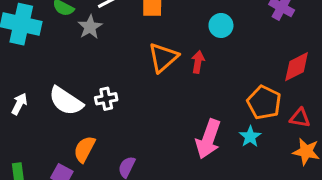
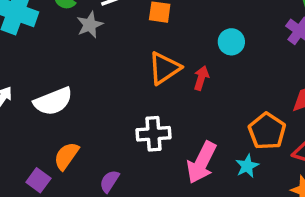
white cross: (106, 99) -> (154, 134), moved, size x1.4
white semicircle: (66, 101) -> (53, 101), turned -63

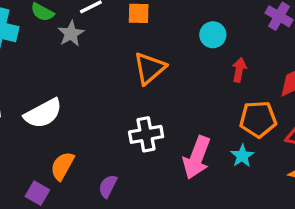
red arrow: (201, 78) -> (239, 70), moved
orange pentagon: (267, 131) -> (258, 119), turned -30

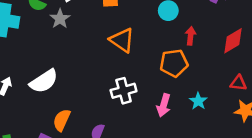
orange triangle: (150, 68) -> (122, 40), turned -40
orange pentagon: (258, 119) -> (174, 63), moved
pink arrow: (197, 158) -> (164, 105), size x0.7

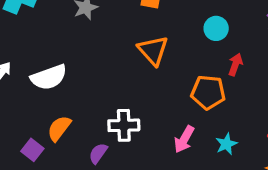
white cross: (124, 91) -> (124, 125), moved

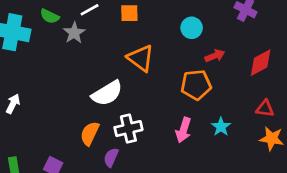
red arrow: (235, 64) -> (215, 56), turned 60
white semicircle: (49, 77) -> (107, 93), moved
orange semicircle: (59, 128) -> (90, 133), moved

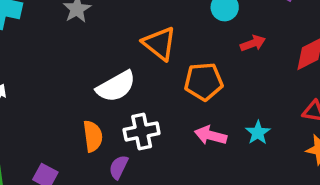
orange pentagon: (196, 85) -> (204, 81), moved
pink arrow: (183, 130) -> (211, 135), turned 85
orange semicircle: (90, 133) -> (93, 136), turned 145

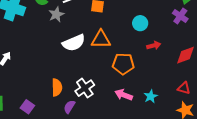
orange triangle: (159, 43) -> (101, 39), turned -45
white semicircle: (116, 86) -> (74, 43), moved
white cross: (142, 131) -> (85, 88), turned -30

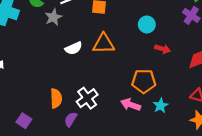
white semicircle: (74, 43) -> (74, 48), size x0.7
red arrow: (154, 45) -> (163, 49), turned 32
orange pentagon: (123, 64) -> (144, 81), moved

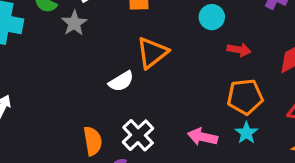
orange triangle: (104, 44) -> (152, 53), turned -30
white semicircle: (74, 48) -> (121, 81), moved
orange pentagon: (144, 81) -> (245, 97), moved

